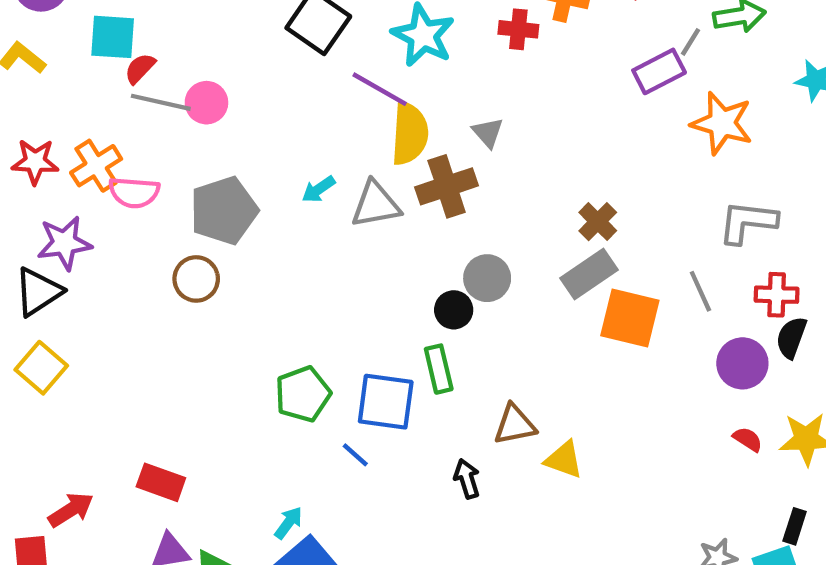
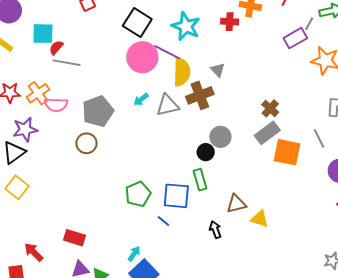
pink circle: (206, 103) -> (142, 57), moved, size x1.6
red arrow: (71, 510) -> (34, 252), turned -100

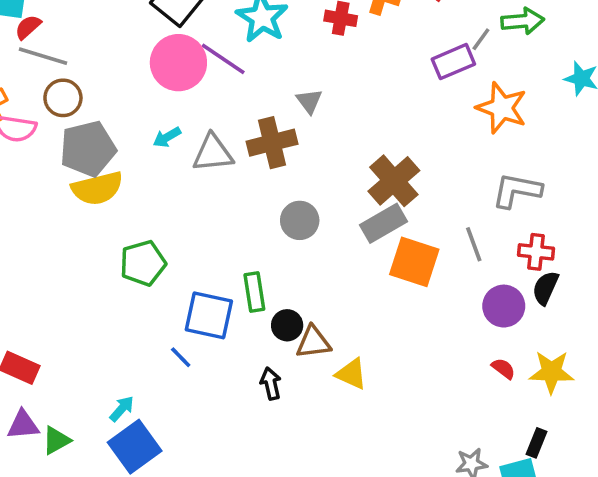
yellow semicircle: (182, 72) -> (97, 188), moved, turned 68
brown cross: (270, 108) -> (394, 181), size x1.6
brown circle: (86, 143) -> (63, 98), moved
black circle: (206, 152) -> (287, 325), moved
green pentagon: (138, 194) -> (143, 263), moved

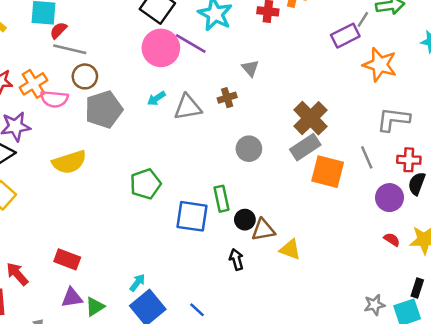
brown cross: (272, 143) -> (227, 98), size x0.6
yellow semicircle: (97, 188) -> (69, 162), moved
blue line: (181, 357) -> (197, 310), moved

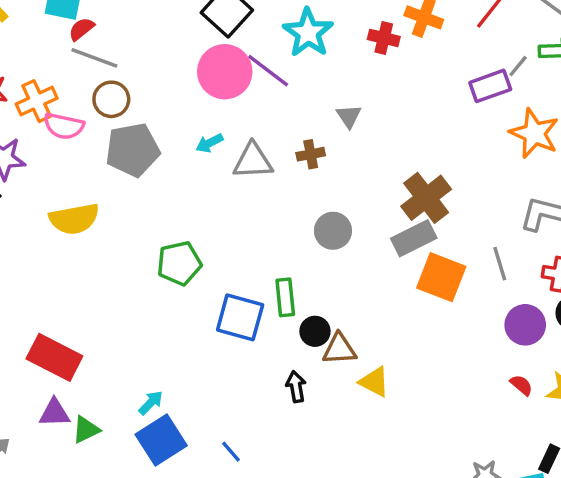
red rectangle: (67, 259) -> (54, 357), size x1.4

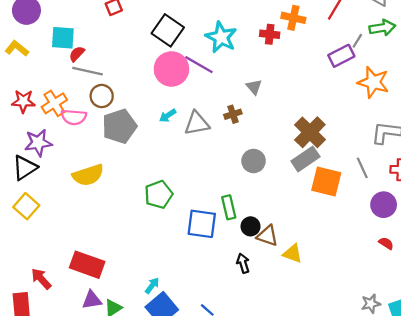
brown triangle: (339, 349) -> (267, 236), turned 30

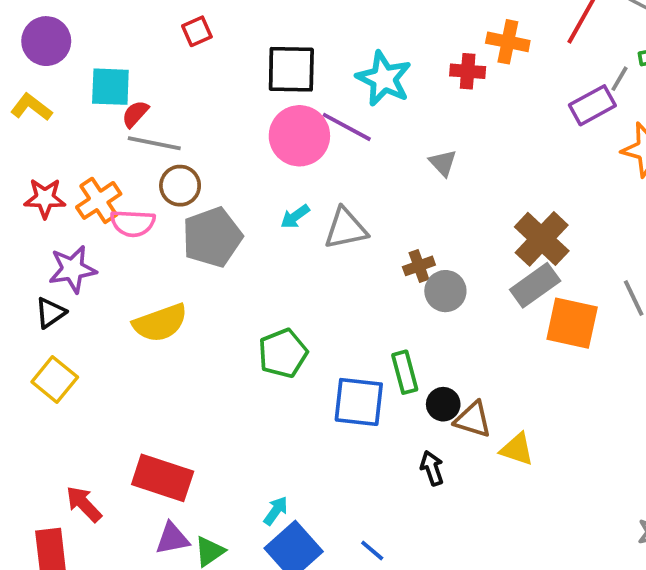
black square: (168, 30) -> (291, 69), turned -32
brown cross: (233, 114) -> (419, 266), moved
black triangle: (25, 168) -> (50, 313), size x0.7

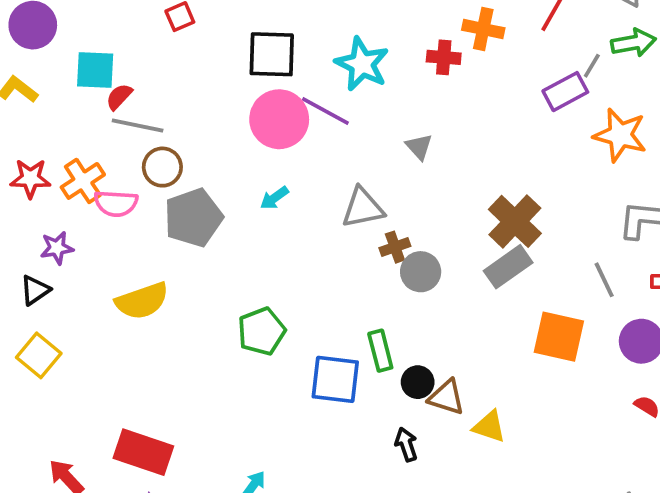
gray triangle: (346, 229) -> (363, 208), moved
purple star: (72, 269) -> (57, 248), size x0.7
orange square: (572, 323) -> (559, 337), moved

